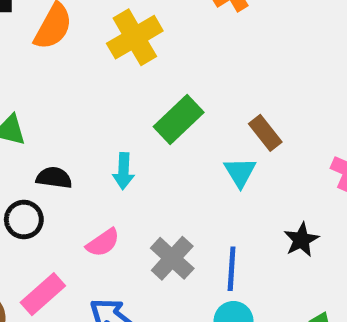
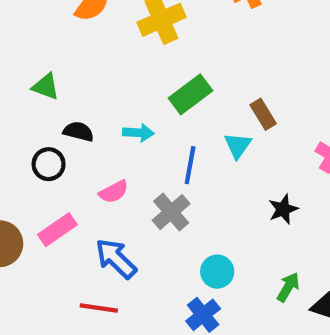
cyan arrow: (124, 171) -> (138, 133), turned -96
blue line: (232, 269) -> (190, 165), moved

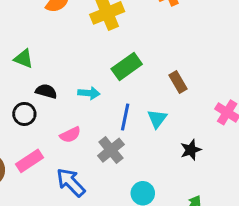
cyan triangle: (238, 145) -> (157, 119), moved

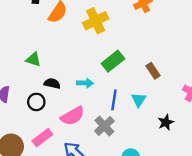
pink semicircle: (70, 135) -> (73, 116), size x1.5

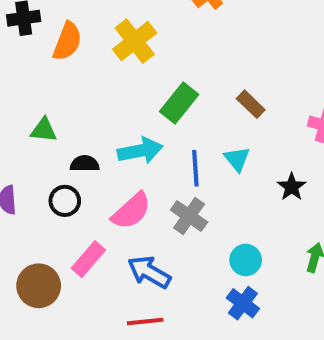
cyan arrow: (85, 83) -> (140, 151), size x1.5

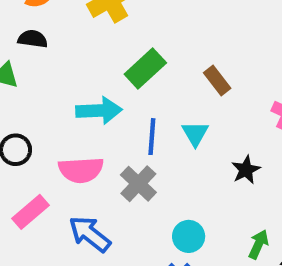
black semicircle: (85, 164) -> (33, 39), moved
pink semicircle: (131, 211) -> (81, 170), turned 30

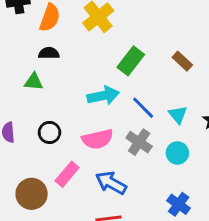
cyan triangle: (195, 134) -> (178, 115), moved
blue line: (152, 137) -> (143, 108), turned -40
cyan circle: (189, 236) -> (177, 153), moved

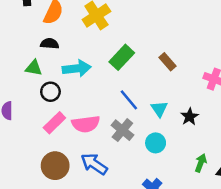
cyan arrow: (103, 96) -> (77, 68), moved
black circle: (49, 132) -> (50, 92), moved
pink rectangle: (67, 174) -> (54, 123), moved
brown circle: (32, 194) -> (55, 166), moved

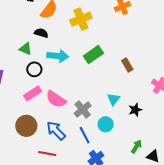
blue line: (129, 100) -> (85, 135), moved
pink semicircle: (86, 124) -> (56, 99), turned 30

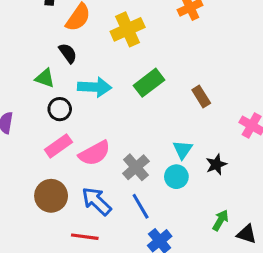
black semicircle: (41, 33) -> (68, 53), turned 40
pink semicircle: (56, 99) -> (95, 153), turned -60
cyan circle: (106, 124) -> (176, 177), moved

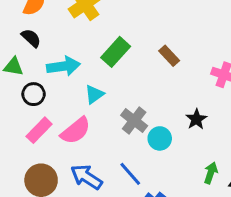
cyan triangle: (183, 150) -> (94, 94), moved, turned 30
gray cross: (136, 167) -> (134, 120), moved

